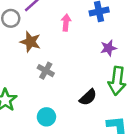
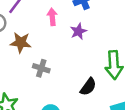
purple star: (108, 48) -> (78, 31), moved

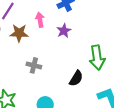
brown star: (21, 43) -> (19, 33), moved

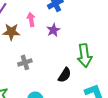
gray cross: (34, 65) -> (25, 62), turned -32

